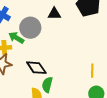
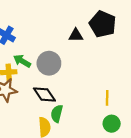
black triangle: (54, 14) -> (76, 35), moved
gray circle: (30, 28) -> (49, 63), moved

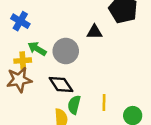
black triangle: (76, 35) -> (94, 32), moved
yellow line: (107, 98) -> (104, 102), moved

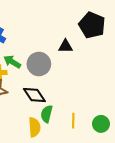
yellow line: (104, 102) -> (73, 121), moved

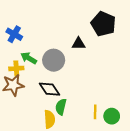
yellow line: (73, 121) -> (95, 112), moved

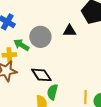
gray circle: (54, 60) -> (40, 37), moved

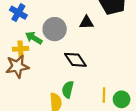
black diamond: (41, 75) -> (75, 60), moved

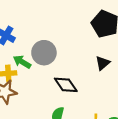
black triangle: (86, 22) -> (103, 63), moved, turned -40

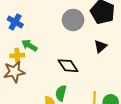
gray circle: (44, 53) -> (73, 20), moved

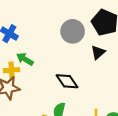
black triangle: (101, 46) -> (98, 52), moved

